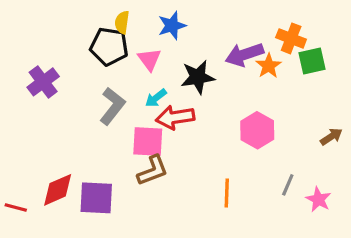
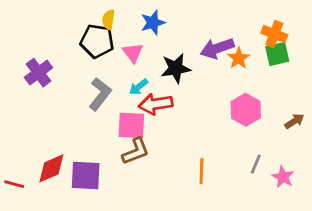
orange cross: (291, 38) -> (274, 34), moved
pink hexagon: (257, 130) -> (246, 110), moved

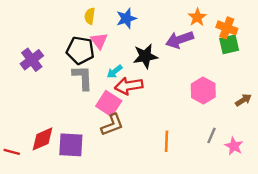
black pentagon: (97, 41) -> (80, 50), moved
pink triangle: (133, 53) -> (99, 41), moved
orange star: (239, 58) -> (197, 17), moved
gray L-shape: (100, 94) -> (83, 78), turned -40
pink square: (131, 125) -> (109, 104), turned 30

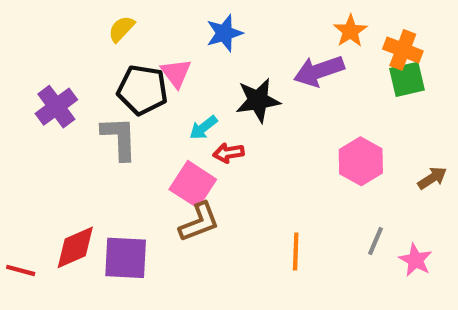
yellow semicircle: (90, 16) -> (121, 29), moved, turned 35
gray L-shape: (83, 78) -> (119, 138), moved
red arrow: (129, 86) -> (229, 153), size x0.6

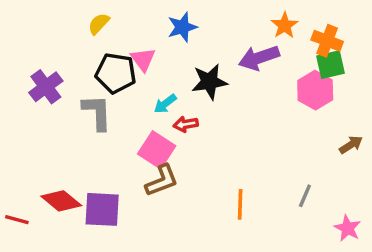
pink hexagon: (361, 161) -> (315, 90), moved
red diamond: (75, 247) -> (61, 201), turned 63
pink star: (415, 260) -> (348, 228), moved

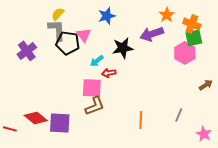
gray L-shape: (97, 112) -> (57, 30), moved
pink square: (157, 150) -> (92, 88), turned -30

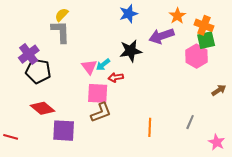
blue star: (107, 16) -> (129, 14), moved
pink triangle: (84, 35) -> (89, 67), moved
black pentagon: (68, 43) -> (38, 71), moved
red diamond: (36, 118) -> (42, 108), moved

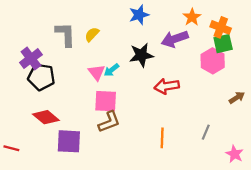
yellow semicircle: (62, 15) -> (92, 34), moved
red arrow: (116, 77) -> (167, 86), moved, size x1.5

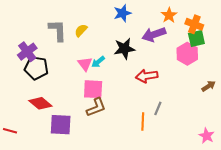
gray line: (206, 132) -> (158, 108), moved

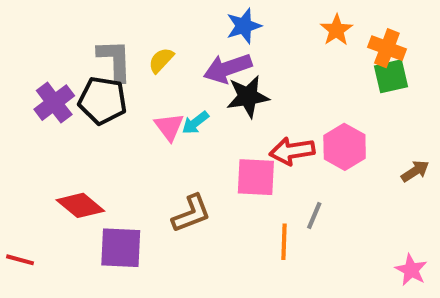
purple arrow: (154, 34) -> (228, 68), moved
pink hexagon: (187, 54) -> (345, 147), moved
black pentagon: (36, 68) -> (103, 101), moved
pink square: (93, 89) -> (256, 177), moved

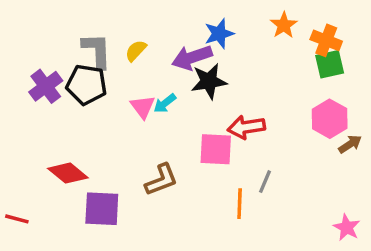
blue star: (244, 26) -> (219, 34), moved
pink hexagon: (345, 147) -> (330, 119), moved

